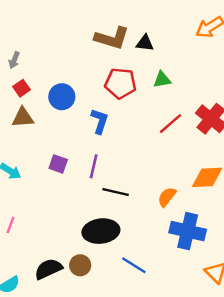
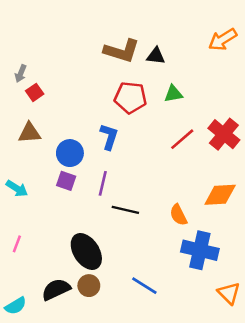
red square: (22, 88) -> (35, 92), moved
blue circle: (62, 97) -> (70, 153), moved
orange semicircle: (167, 197) -> (178, 215), turned -65
black ellipse: (101, 231) -> (86, 252), moved, turned 64

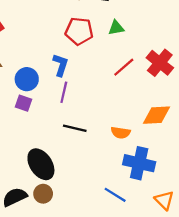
purple line: (103, 183) -> (64, 92), moved
orange semicircle: (178, 215) -> (121, 133), turned -54
blue line: (144, 286) -> (115, 195), moved

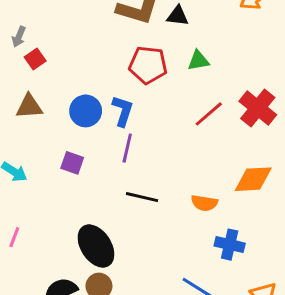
blue circle: (27, 79) -> (86, 111), moved
blue cross: (139, 163) -> (230, 245), size x0.7

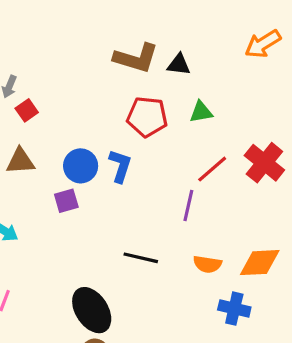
purple line: (127, 148) -> (188, 206), moved
purple square: (72, 163) -> (66, 201), moved, turned -35
orange diamond: (253, 179) -> (260, 263), moved

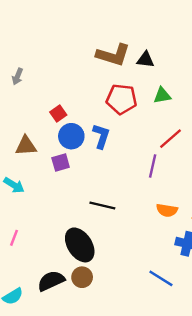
red square: (27, 110) -> (58, 113), moved
brown triangle: (20, 161) -> (26, 146), moved
black line: (141, 258) -> (102, 206), moved

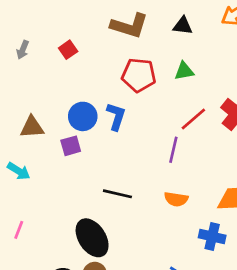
black triangle: (145, 60) -> (183, 26), moved
red square: (58, 113) -> (68, 50), moved
orange semicircle: (167, 210) -> (176, 199), moved

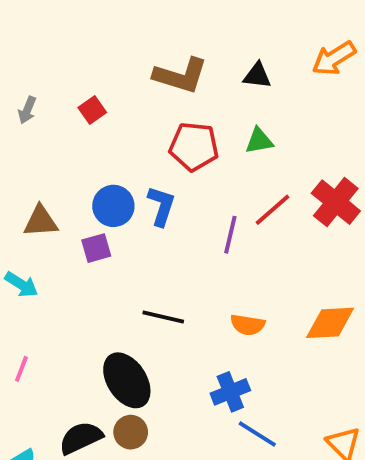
purple line: (173, 150) -> (230, 235), moved
blue cross: (212, 236) -> (230, 392), moved, turned -35

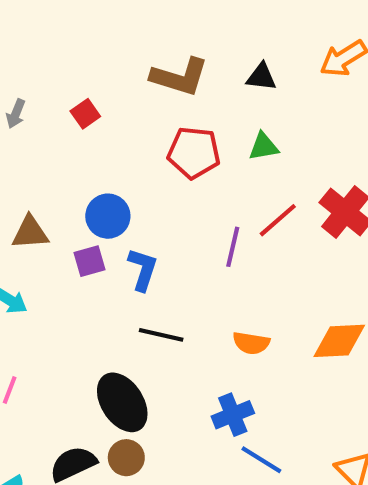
blue L-shape: (161, 206) -> (143, 269), moved

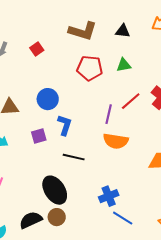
purple square: (89, 261) -> (39, 136), moved
orange semicircle: (251, 343) -> (116, 141), moved, size x1.4

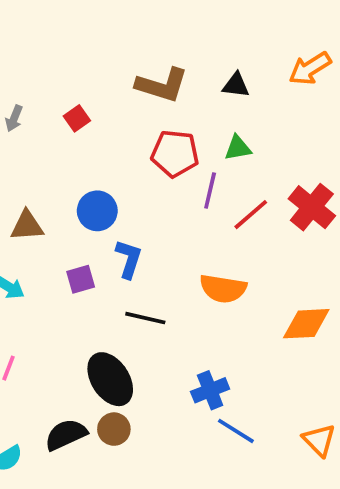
purple line: (109, 114) -> (210, 190), moved

